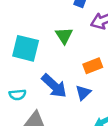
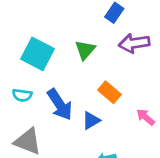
orange rectangle: (93, 66) -> (109, 92), turned 48
cyan semicircle: (18, 95) -> (22, 95), moved

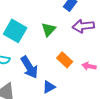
pink arrow: (146, 117) -> (89, 66), moved, turned -32
blue triangle: (91, 120) -> (49, 87), moved

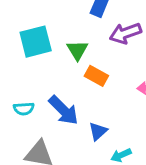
cyan square: (15, 31) -> (36, 42), moved, turned -30
orange rectangle: (65, 60) -> (96, 76), moved

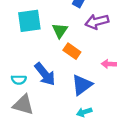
cyan semicircle: (24, 109) -> (19, 80), moved
blue triangle: (98, 131) -> (82, 85), moved, size x1.5

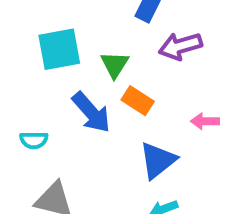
blue arrow: (45, 74) -> (91, 112), moved
cyan semicircle: (19, 80) -> (34, 140), moved

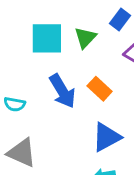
green triangle: (115, 65) -> (85, 38), moved

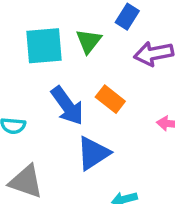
blue triangle: (107, 137) -> (93, 153), moved

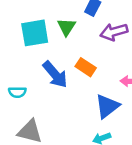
blue triangle: (93, 153) -> (107, 106), moved

